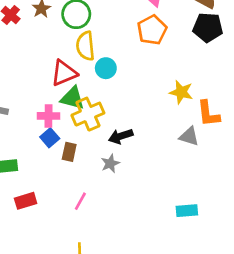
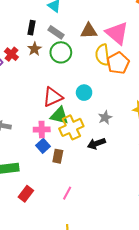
yellow semicircle: (85, 46) -> (103, 55), moved
gray star: (110, 163) -> (105, 118), moved
red rectangle: (26, 201) -> (26, 194), turned -35

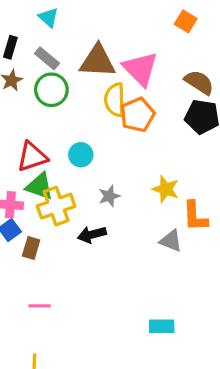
brown triangle: (89, 31) -> (98, 61), size x1.4
pink line: (67, 193) -> (40, 306), turned 56

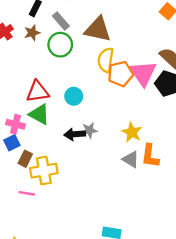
pink triangle: (140, 69) -> (143, 73), moved
yellow cross: (56, 206) -> (44, 171), moved
black arrow: (92, 235) -> (75, 134), moved
gray triangle: (171, 241) -> (131, 159), moved
pink line: (40, 306) -> (27, 193), moved

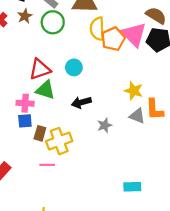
gray star: (89, 130) -> (105, 125), moved
blue square: (12, 143) -> (25, 121), turned 32

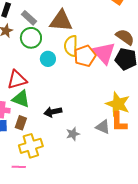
cyan circle: (74, 67) -> (48, 59), moved
yellow star: (134, 91) -> (118, 104), moved, size x1.4
brown rectangle: (40, 133) -> (21, 123), moved

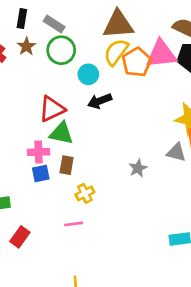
brown triangle: (61, 21) -> (118, 24), moved
yellow semicircle: (71, 46) -> (116, 52), turned 45
pink triangle: (104, 53) -> (161, 54), turned -45
black arrow: (53, 112) -> (100, 101), moved
yellow cross: (31, 146) -> (85, 193), size x0.6

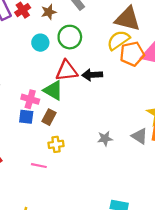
green circle: (61, 50) -> (70, 37), moved
cyan circle: (88, 74) -> (40, 43), moved
red triangle: (52, 109) -> (67, 71), moved

